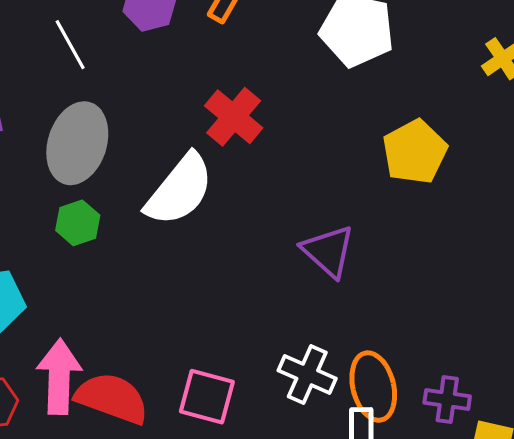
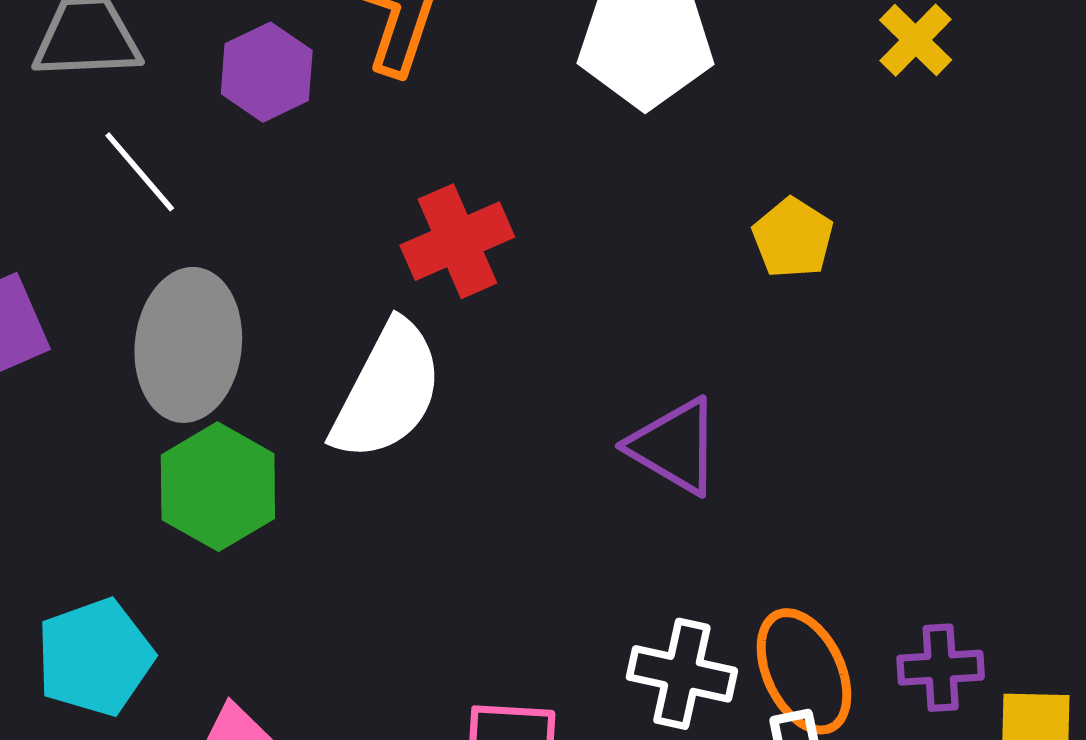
red cross: (234, 117) -> (457, 241), turned 38
yellow pentagon: (415, 152) -> (793, 238), size x0.7
green hexagon: (78, 223) -> (218, 487), size x1.5

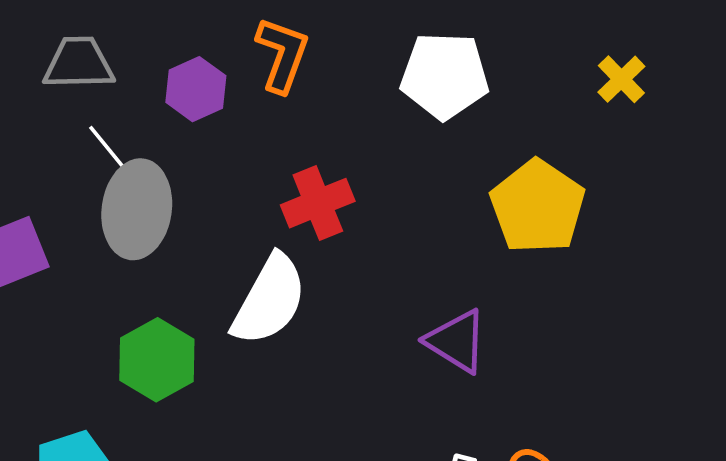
yellow pentagon: (793, 238) -> (538, 207), size x1.8
gray ellipse: (188, 345) -> (137, 209), moved

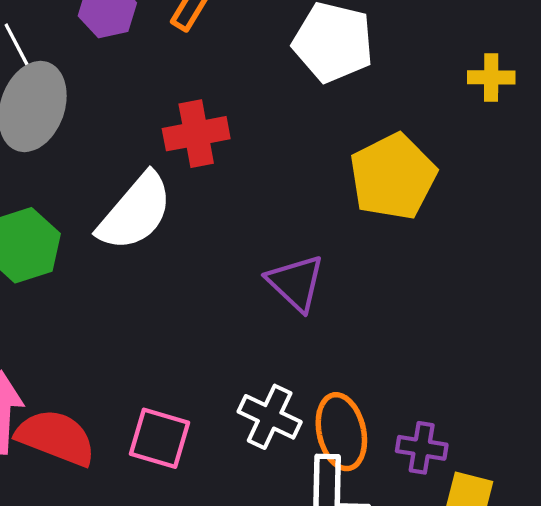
yellow cross: (621, 79) -> (491, 77), turned 33

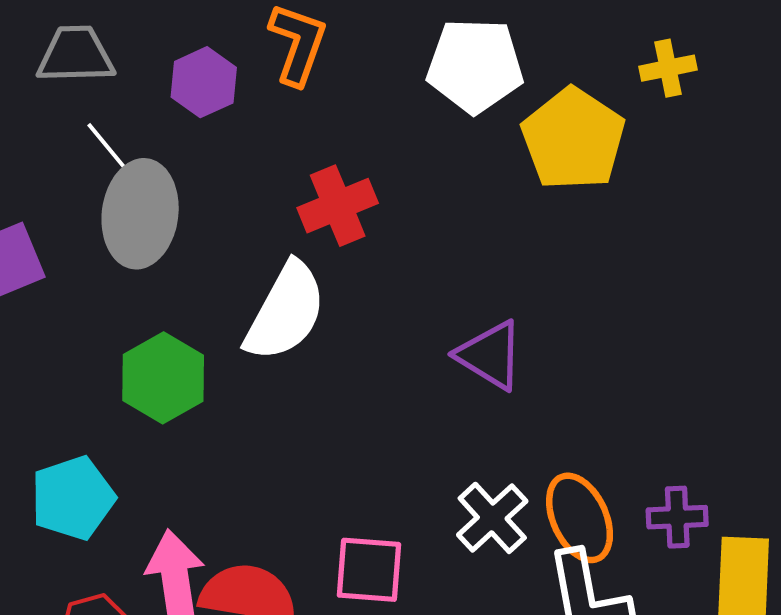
yellow pentagon: (393, 177) -> (573, 139), moved
white cross: (270, 417) -> (492, 518), turned 34

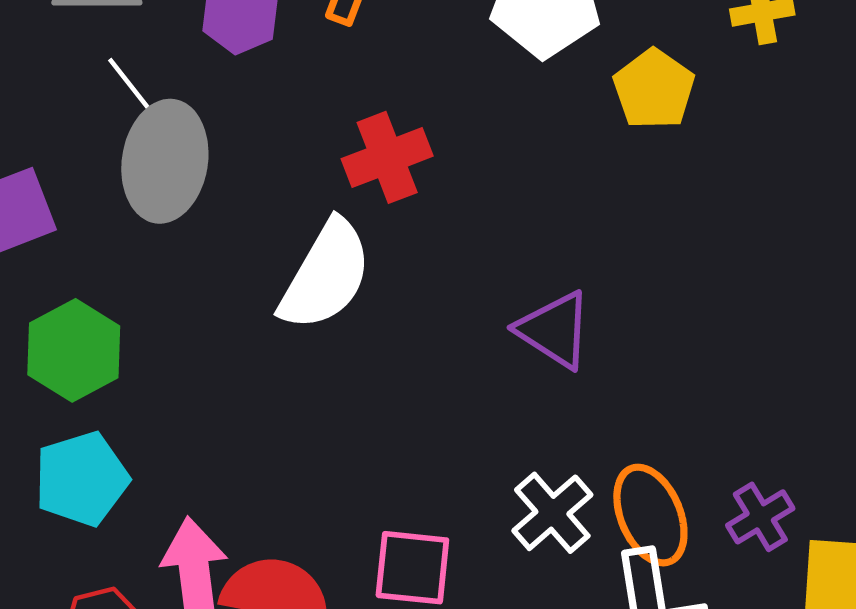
yellow pentagon: (573, 139) -> (654, 89), size x0.7
green hexagon: (163, 378) -> (74, 350), moved
purple cross: (677, 517) -> (760, 517), turned -30

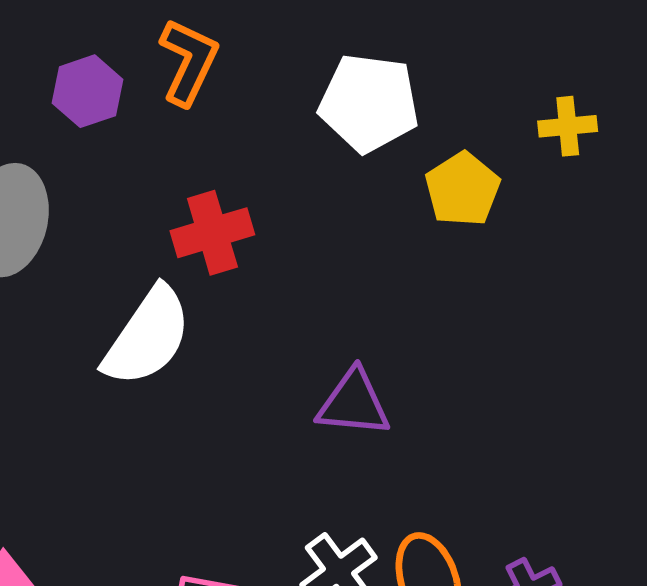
purple triangle: (554, 330) -> (354, 403), turned -32

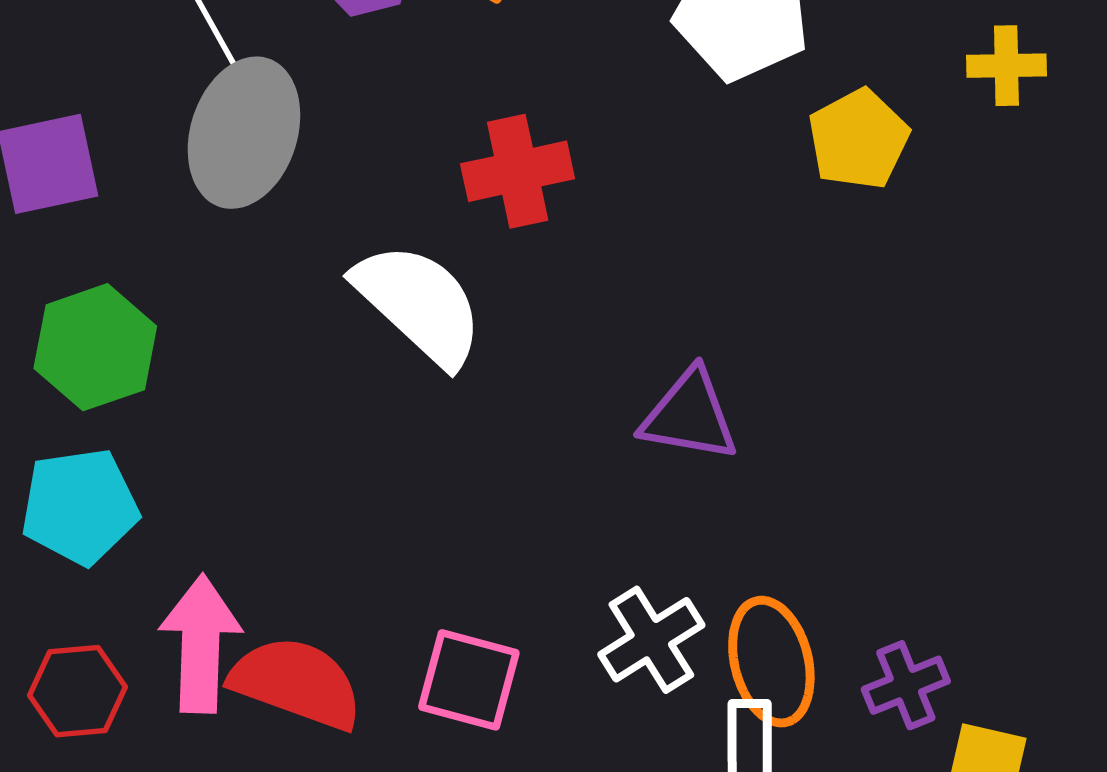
white semicircle: (147, 337) -> (419, 304), turned -86

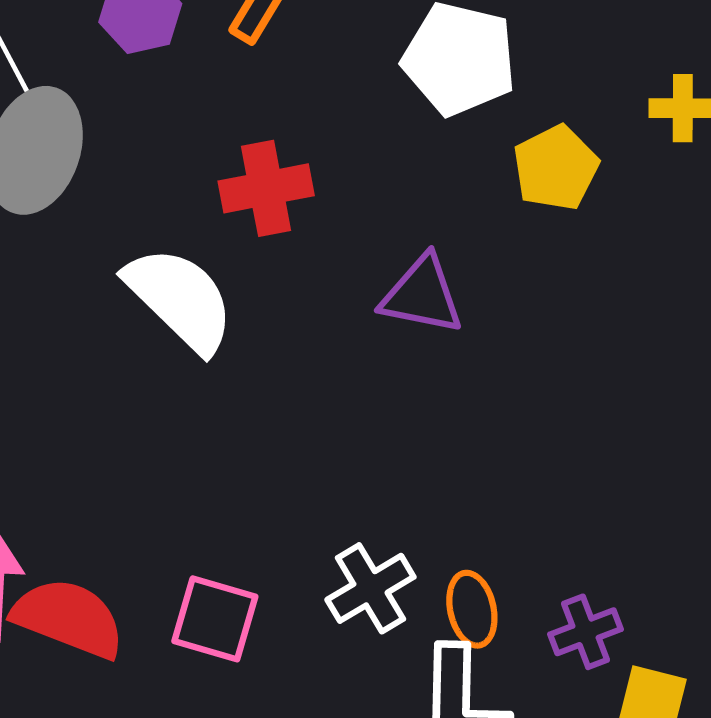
purple triangle: (689, 415) -> (422, 295), moved
orange ellipse: (771, 662) -> (472, 609), size x0.7

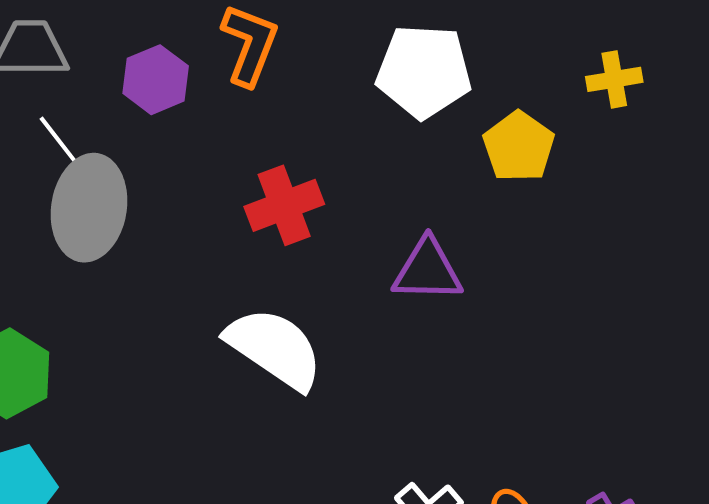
white semicircle: (180, 299) -> (275, 348), moved

